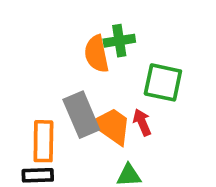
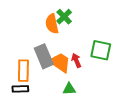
green cross: (119, 41) -> (64, 17), turned -35
green square: (163, 82) -> (101, 50), moved

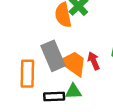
black rectangle: (20, 89) -> (54, 97), moved
green triangle: (69, 89) -> (73, 91), moved

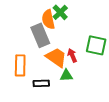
gray rectangle: (53, 56) -> (40, 35), moved
green triangle: (73, 91) -> (66, 75), moved

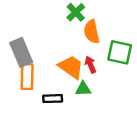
orange semicircle: (48, 19) -> (92, 32), moved
gray rectangle: (40, 35) -> (21, 52), moved

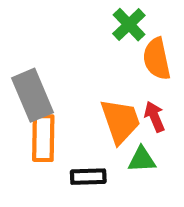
orange trapezoid: (71, 67) -> (120, 121), turned 36

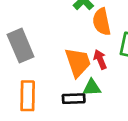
orange rectangle: (43, 138) -> (28, 96), moved
black rectangle: (88, 177) -> (74, 99), moved

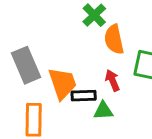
orange trapezoid: (78, 62) -> (62, 83), moved
black rectangle: (74, 99) -> (84, 96), moved

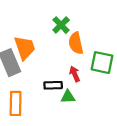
orange trapezoid: (62, 83) -> (25, 48), moved

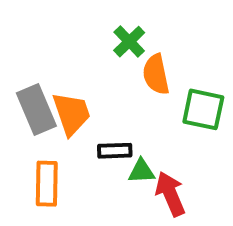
orange trapezoid: (25, 48) -> (71, 114), moved
red arrow: (75, 74) -> (170, 194), moved, size x1.5

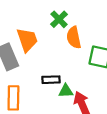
orange trapezoid: (71, 114) -> (27, 40), moved

